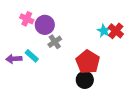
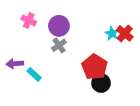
purple circle: (45, 25) -> (59, 26), moved
cyan rectangle: (32, 56) -> (34, 74), moved
black circle: (85, 80) -> (101, 83), moved

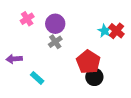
pink cross: (29, 20) -> (27, 19), turned 32
cyan rectangle: (34, 74) -> (37, 78), moved

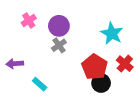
cyan star: (104, 31) -> (112, 33), size x1.5
red cross: (116, 31) -> (125, 64), moved

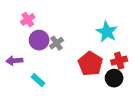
purple circle: (59, 26) -> (39, 40), moved
red cross: (125, 64) -> (119, 61), turned 35
black circle: (101, 83) -> (114, 78), moved

